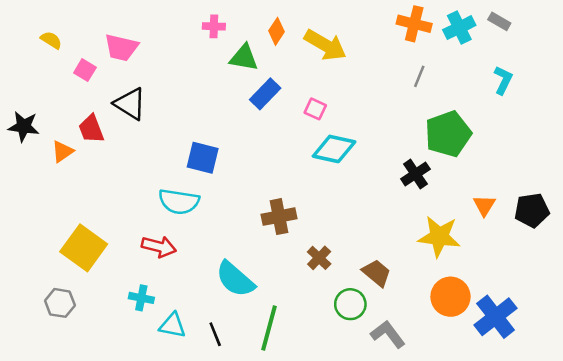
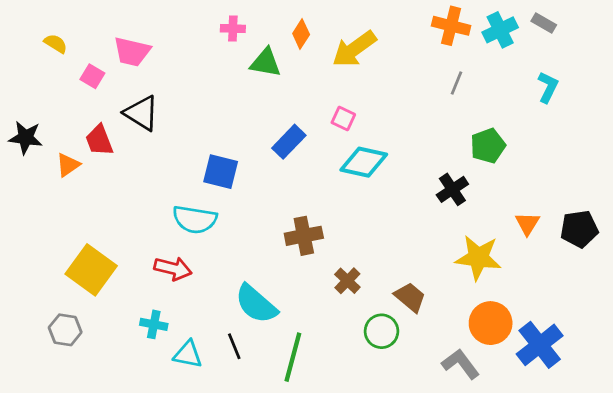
yellow arrow: (325, 45) -> (354, 49), turned 114
blue rectangle: (265, 94) -> (289, 142), moved
green pentagon: (448, 134) -> (488, 146), size x0.7
black line: (215, 334) -> (234, 346), moved
gray L-shape: (388, 334) -> (461, 364), moved

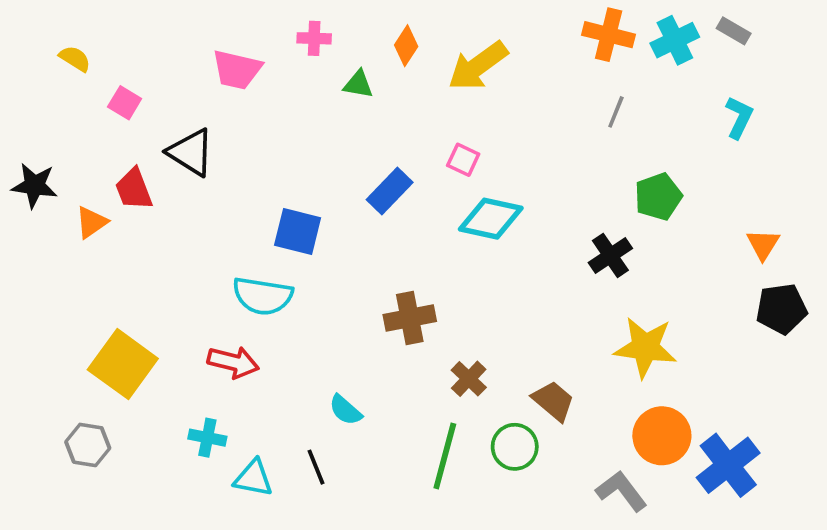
pink trapezoid: (132, 52) -> (237, 70), moved
green triangle: (266, 63) -> (358, 84), size x0.7
orange triangle: (527, 224) -> (763, 244), moved
cyan semicircle: (256, 304) -> (345, 410), size x0.6
green line: (293, 357) -> (445, 456), moved

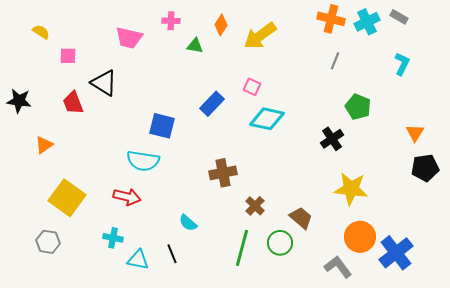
pink square: (125, 103) -> (68, 56), turned -30
green pentagon: (658, 197) -> (358, 107), turned -30
orange triangle: (91, 222) -> (44, 145), moved

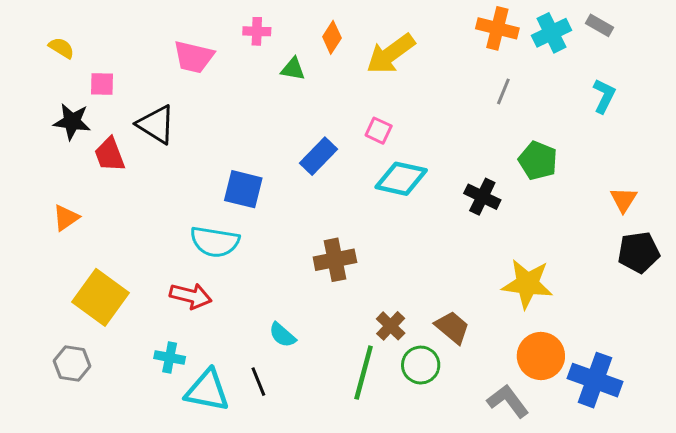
black star: (19, 101) -> (72, 122), moved
black cross: (332, 139) -> (482, 197), moved, turned -30
brown cross: (255, 206) -> (391, 326), moved
blue cross: (396, 253) -> (595, 380), turned -32
cyan triangle: (138, 260) -> (207, 391), size x1.4

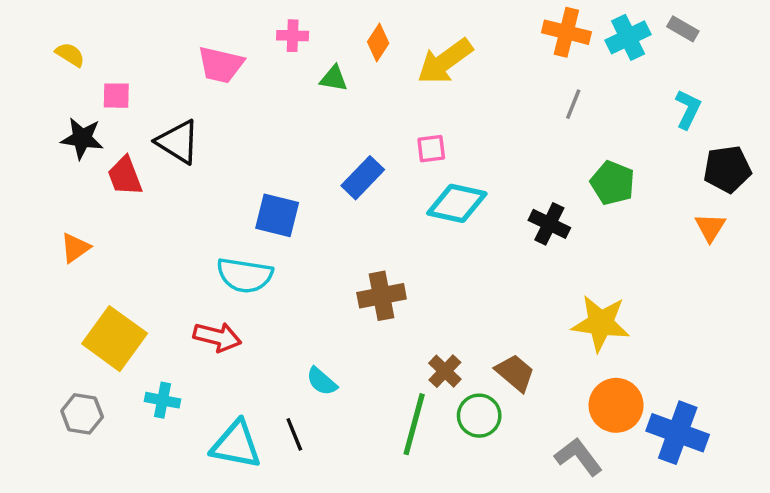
pink square: (379, 131) -> (431, 149), turned -32
black pentagon: (639, 252) -> (727, 169), moved
cyan cross: (170, 357) -> (163, 400), moved

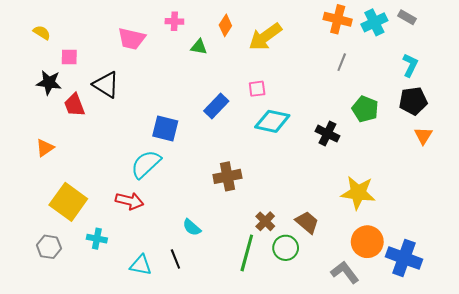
black pentagon: (727, 169) -> (413, 101), moved
cyan semicircle: (245, 275) -> (146, 164), turned 128
cyan triangle: (236, 445) -> (141, 265), size x0.7

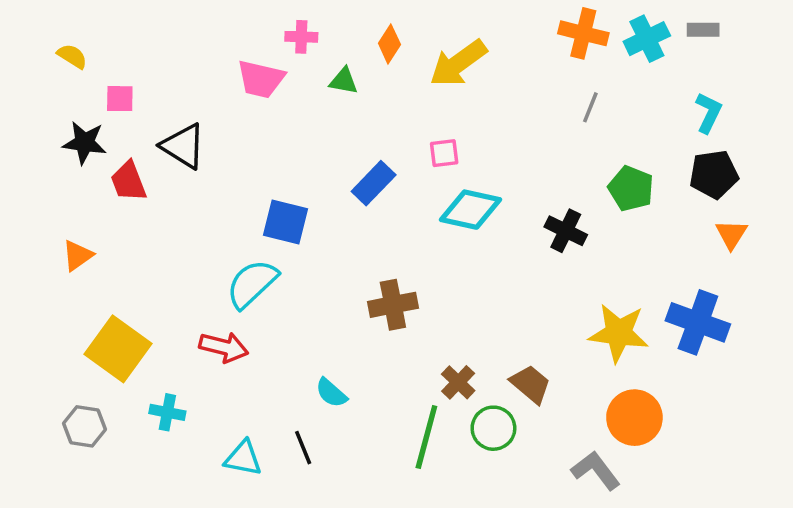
gray rectangle: (407, 17) -> (703, 30), turned -30
pink trapezoid: (132, 39) -> (261, 79), moved
blue cross: (404, 258) -> (698, 322), moved

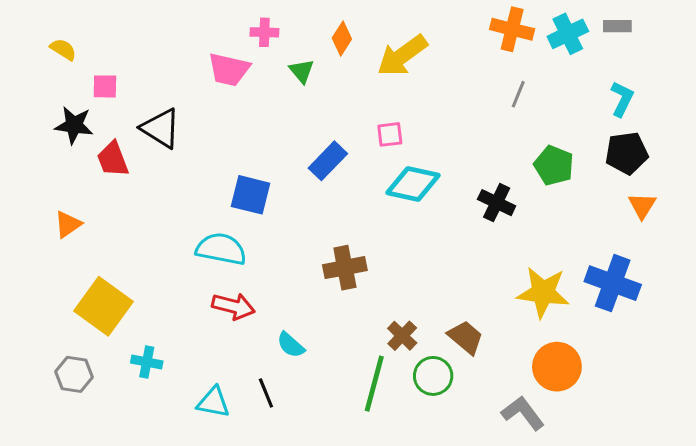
green triangle: (344, 81) -> (302, 71), turned 40
cyan semicircle: (252, 284) -> (221, 249), turned 54
red arrow: (224, 347) -> (233, 306), moved

